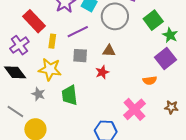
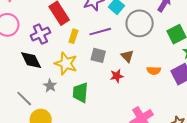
brown triangle: (109, 51) -> (127, 56), turned 32
orange semicircle: (150, 80) -> (154, 71), moved

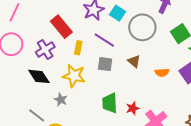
purple line: (100, 32) -> (104, 40), turned 55
red star: (117, 76) -> (133, 108), moved
green trapezoid: (80, 93) -> (110, 103), moved

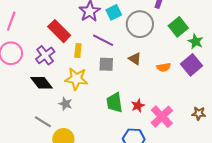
cyan square: (117, 13) -> (114, 12), turned 35

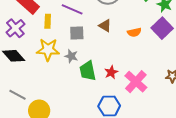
gray star: (65, 104) -> (71, 56), moved

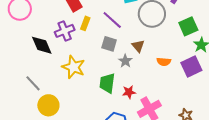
purple cross: (15, 28) -> (65, 31), moved
yellow star: (48, 50) -> (73, 67), moved
gray star: (71, 56) -> (125, 61), moved

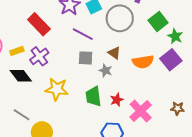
yellow rectangle: (85, 23) -> (17, 51), moved, turned 64
orange semicircle: (164, 62) -> (143, 62), size x1.5

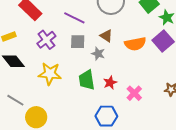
purple cross: (39, 56) -> (46, 40), moved
pink cross: (141, 111) -> (134, 93), size x0.7

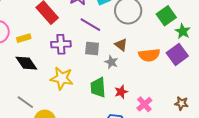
purple cross: (46, 40) -> (61, 44), turned 30

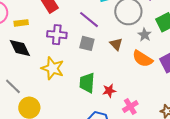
orange semicircle: (149, 55) -> (142, 59), turned 30
gray star: (111, 62) -> (145, 35), moved

